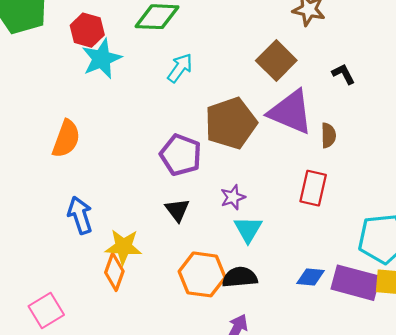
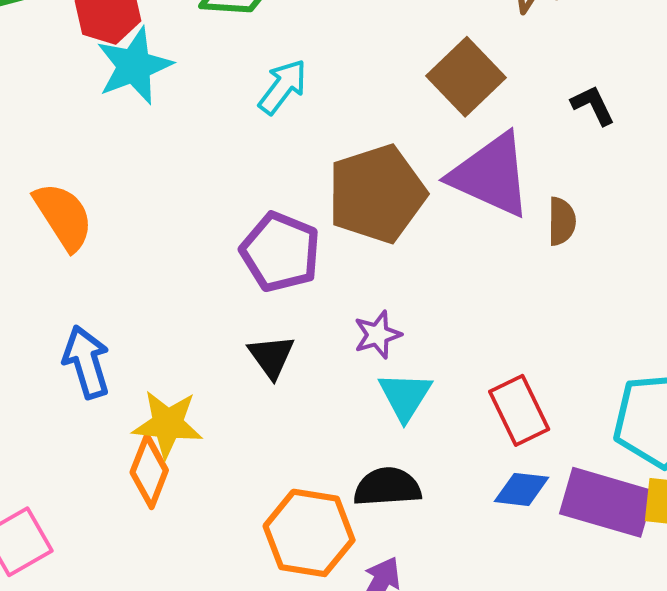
orange semicircle: (66, 139) -> (63, 216), turned -54
red rectangle: (313, 188) -> (519, 410), moved, turned -40
orange hexagon: (202, 274) -> (309, 533), moved

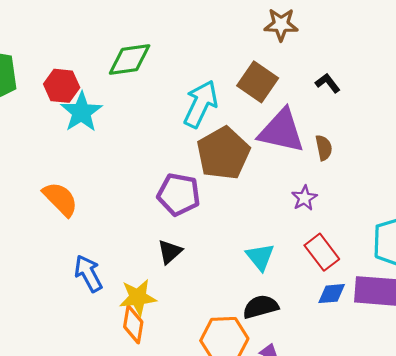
cyan arrow: (283, 87) -> (201, 104), moved, size x1.5
purple star: (378, 335) -> (304, 198), moved
black triangle: (271, 356) -> (170, 252), moved, turned 36

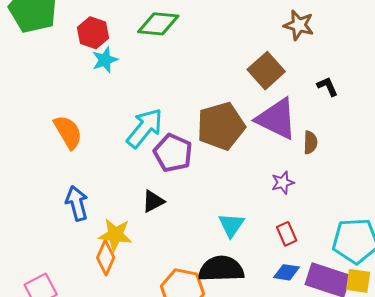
cyan arrow: (201, 104) -> (145, 128), moved
cyan star: (81, 112) -> (105, 60), size x0.7
red rectangle: (322, 252) -> (287, 234), size x0.7
black semicircle: (261, 307) -> (221, 269), size x1.4

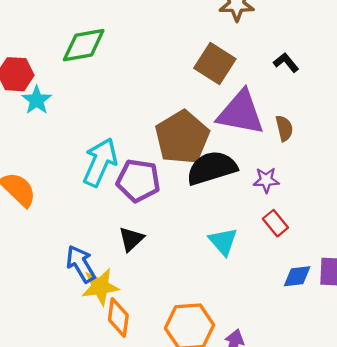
purple star: (283, 183) -> (266, 180), turned 30
blue arrow: (77, 203) -> (81, 264), moved
red rectangle: (287, 234) -> (275, 223), moved
orange diamond: (106, 258) -> (118, 318), moved
black semicircle: (221, 269) -> (212, 168), moved

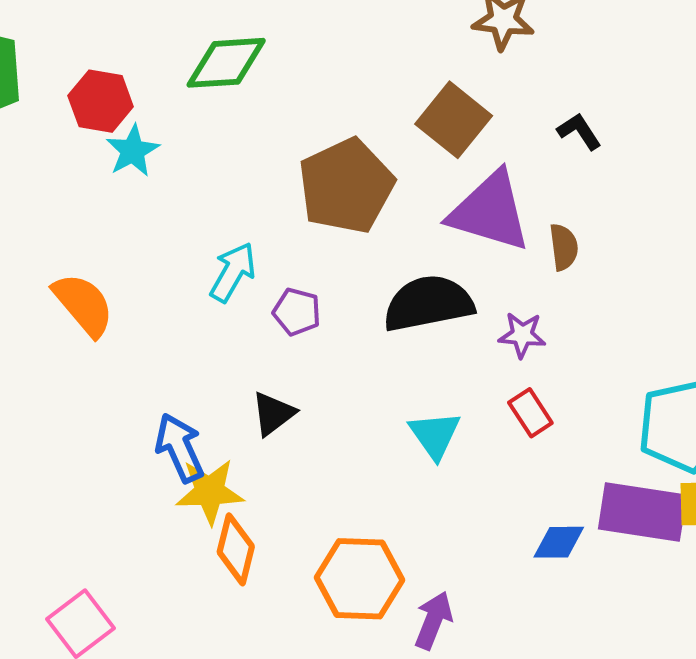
brown pentagon: (182, 137) -> (346, 186), moved
cyan arrow: (100, 162) -> (233, 272), size x0.7
purple pentagon: (138, 181) -> (297, 312), size x0.6
blue diamond: (297, 276) -> (559, 542), moved

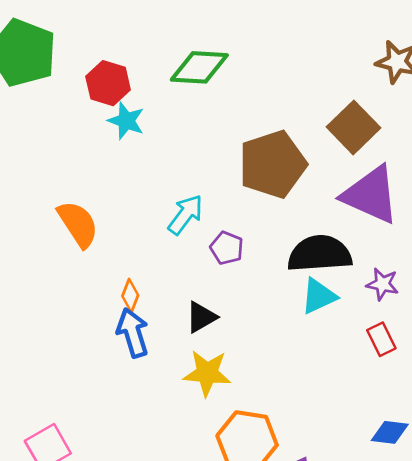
cyan star: (133, 151) -> (126, 121), turned -30
cyan triangle: (435, 435) -> (319, 296), moved, turned 33
yellow star: (210, 492) -> (207, 373), moved
orange diamond: (236, 549) -> (130, 296), moved, size x0.7

